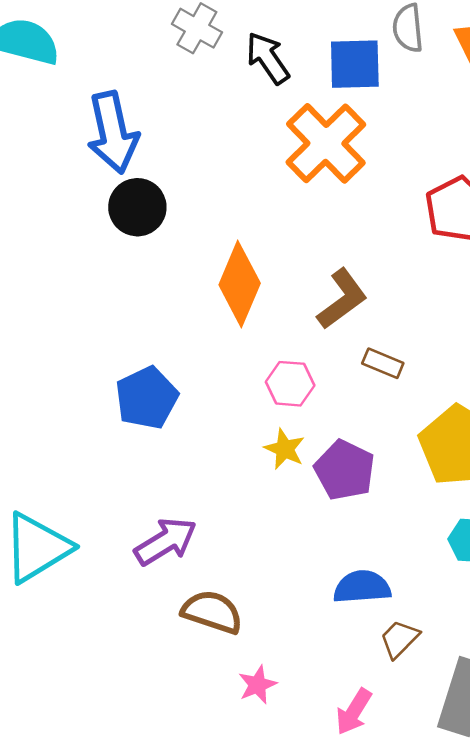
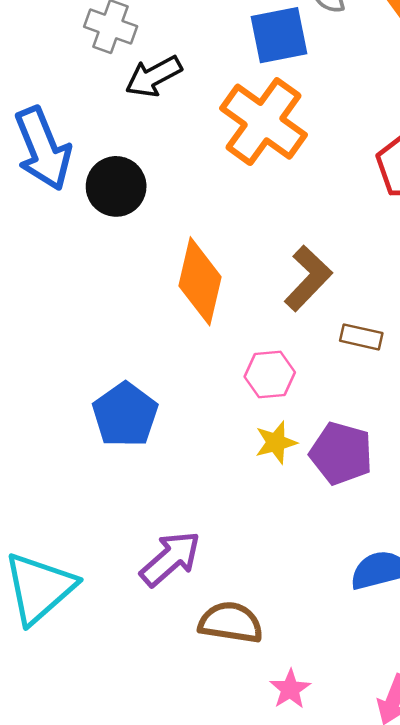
black arrow: (268, 58) -> (154, 76), moved, turned -74
black circle: (137, 207) -> (116, 186), moved
yellow star: (285, 449) -> (276, 442), turned -30

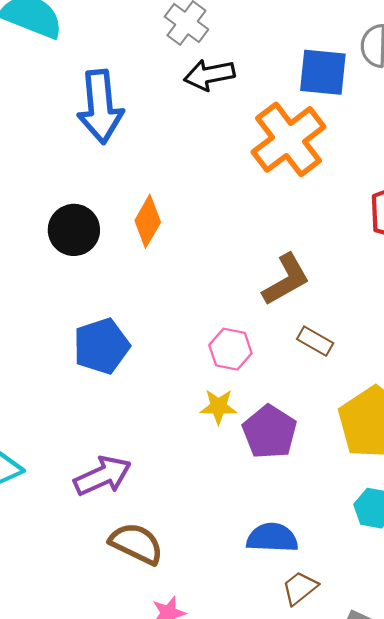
black circle: (116, 186) -> (74, 230), moved
orange diamond: (200, 281) -> (148, 221), moved, size x0.7

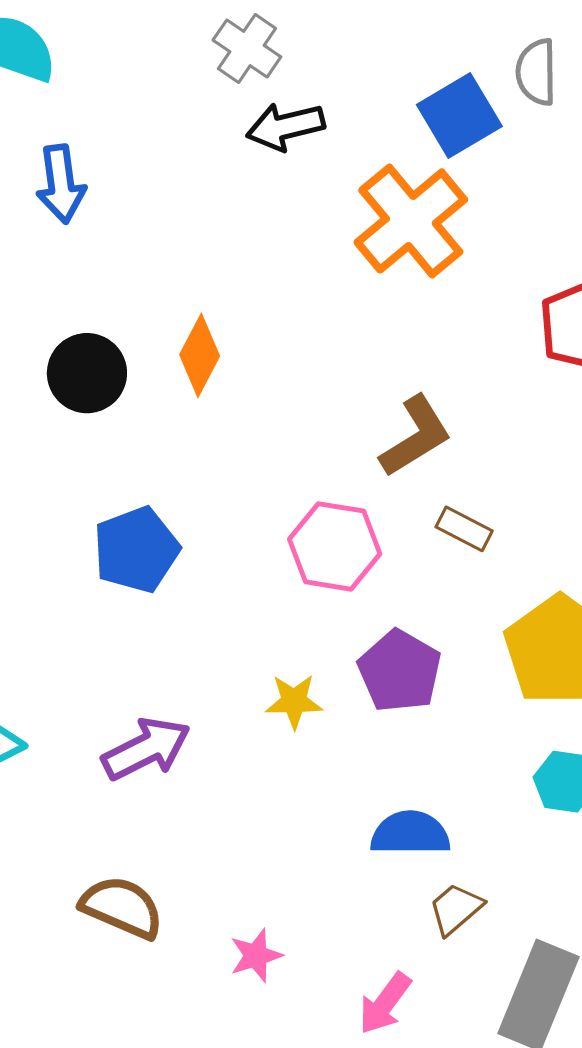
blue square: (323, 72) -> (459, 116), turned -34
blue arrow: (100, 107) -> (61, 184), moved, size x0.7
pink hexagon: (230, 349) -> (335, 546), size x1.4
yellow star: (218, 407) -> (294, 701), moved
brown semicircle: (136, 544) -> (122, 907), moved

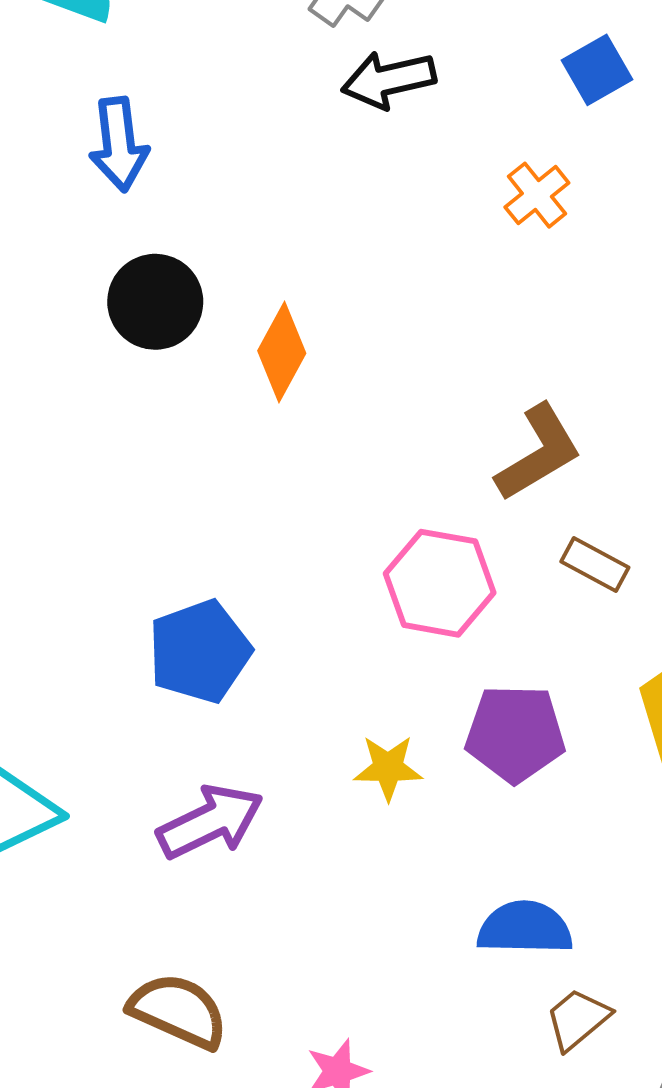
blue square: (459, 116) -> (597, 70), size x0.7
orange cross: (411, 221) -> (537, 195), size x0.5
black circle: (87, 373) -> (155, 302), moved
blue pentagon: (136, 550) -> (200, 651), moved
purple pentagon: (400, 671) -> (515, 734), turned -30

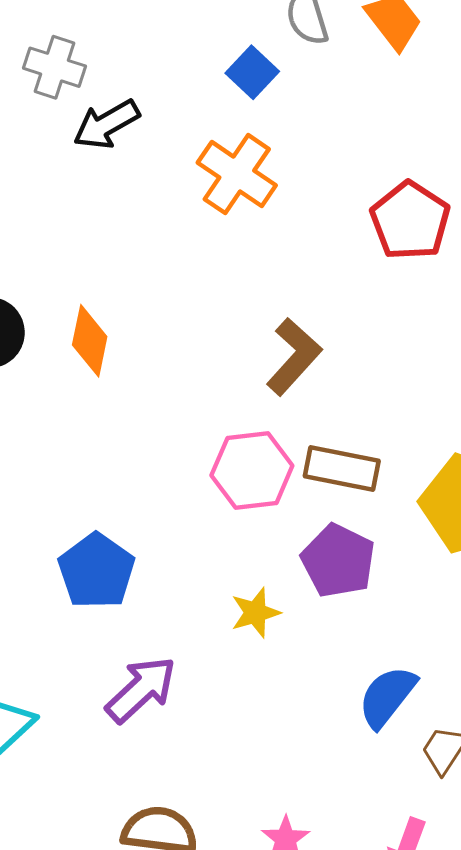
orange cross: (537, 195) -> (237, 174), size x1.6
brown rectangle: (595, 565) -> (342, 469), moved, size x1.5
purple pentagon: (515, 734) -> (338, 561), turned -30
blue semicircle: (525, 928) -> (387, 697), turned -36

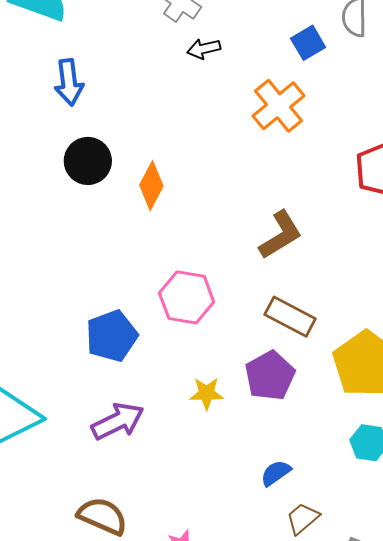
black arrow: (106, 124) -> (204, 49), size x0.7
pink hexagon: (252, 470) -> (187, 297), moved
blue semicircle: (387, 697) -> (276, 473), size x0.7

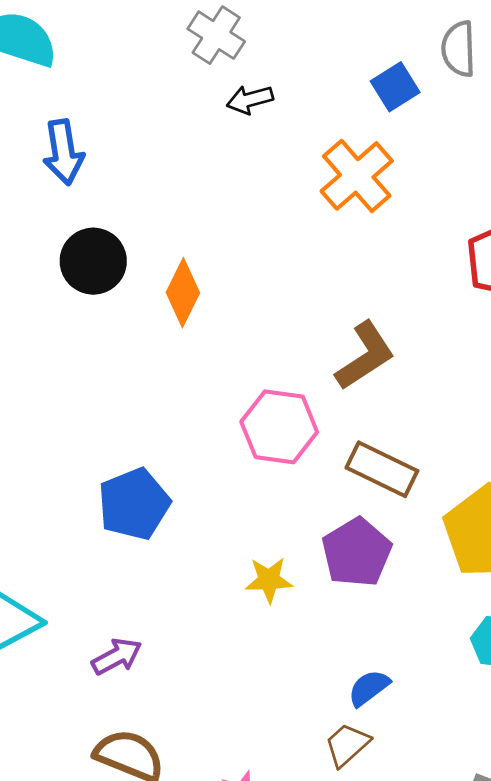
pink hexagon: (187, 297) -> (279, 427), moved
purple arrow: (118, 421) -> (117, 656), moved, size x0.7
brown trapezoid: (303, 518) -> (347, 745), moved

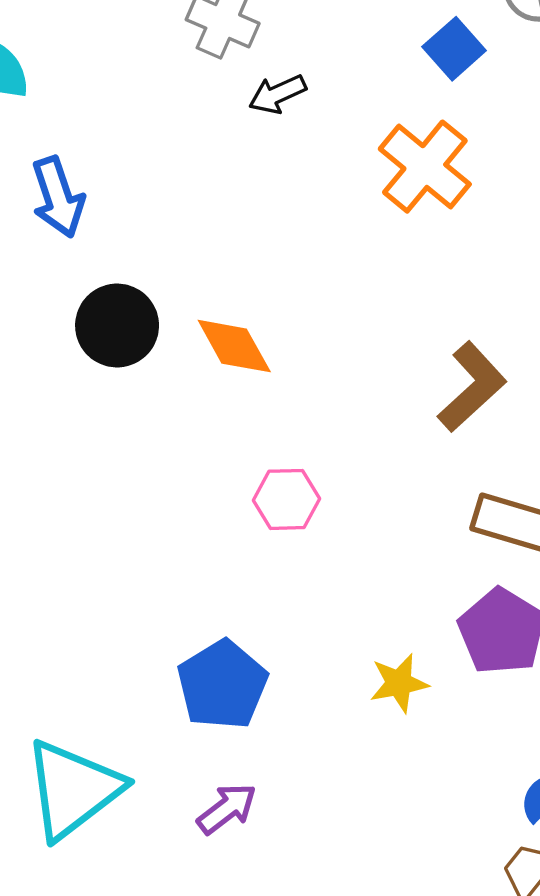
orange diamond: (183, 293) -> (234, 346), turned -46
pink hexagon: (279, 427) -> (287, 499), moved, size x0.7
blue pentagon: (134, 504) -> (222, 685), moved

